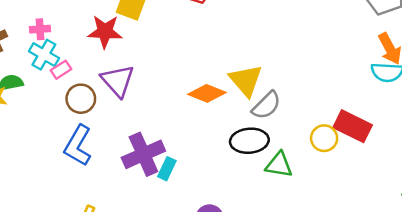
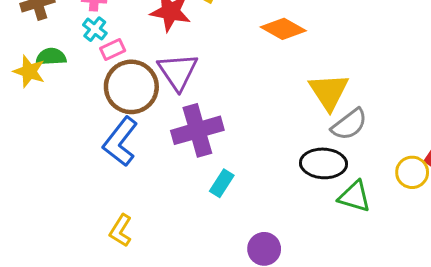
cyan cross: (44, 55) -> (95, 29), size x0.7
orange diamond: (207, 93) -> (283, 29), moved
brown circle: (81, 99) -> (131, 87), size x1.5
purple cross: (143, 154) -> (197, 130), moved

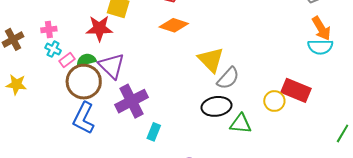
green semicircle: (51, 57) -> (86, 60), moved

